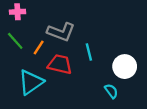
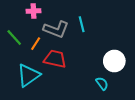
pink cross: (17, 12) -> (34, 11), moved
cyan line: (89, 52) -> (82, 24), moved

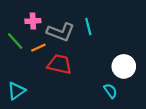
pink cross: (34, 11) -> (33, 21), moved
orange line: (36, 44) -> (38, 48), turned 32
cyan triangle: (28, 75) -> (16, 91), moved, size x0.7

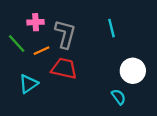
cyan line: (88, 27) -> (111, 28), moved
gray L-shape: (61, 32) -> (65, 34), turned -96
cyan triangle: (16, 91) -> (28, 84), moved

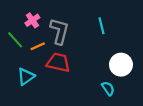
pink cross: (36, 22) -> (32, 20), turned -32

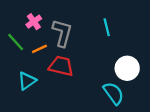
cyan semicircle: (108, 88) -> (113, 93), size x1.5

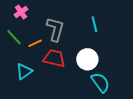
pink cross: (34, 22) -> (21, 12), moved
white circle: (127, 68) -> (87, 59), moved

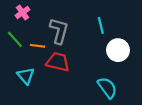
orange line: (35, 43) -> (38, 46), turned 32
white circle: (87, 59) -> (118, 50), moved
cyan triangle: (24, 71) -> (26, 76), turned -36

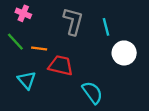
pink cross: (22, 13) -> (23, 13), turned -32
gray L-shape: (59, 31) -> (73, 21), moved
cyan semicircle: (107, 88) -> (92, 93), moved

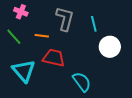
orange line: (39, 48) -> (42, 36), moved
cyan triangle: (27, 80) -> (24, 71), size x1.4

